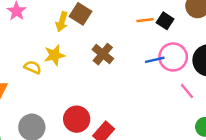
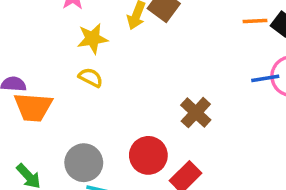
brown cross: (103, 54) -> (196, 113), moved
yellow star: (54, 55) -> (92, 39), moved

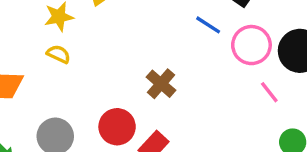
blue line: (265, 78) -> (208, 25), moved, turned 44

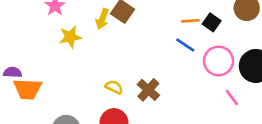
yellow semicircle: (58, 54) -> (114, 87), moved

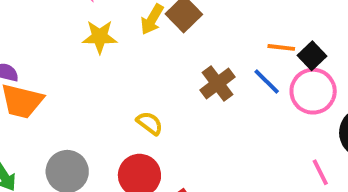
pink circle: (219, 61) -> (313, 91), moved
brown cross: (148, 90) -> (218, 84), moved

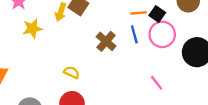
blue line: (267, 82) -> (134, 34), turned 42
pink line: (320, 172) -> (157, 83), moved

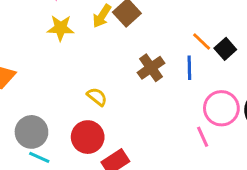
orange line: (139, 13) -> (202, 42), turned 35
pink circle: (162, 34) -> (221, 108), moved

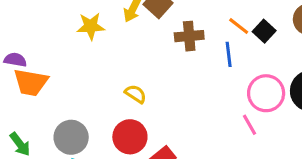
brown cross: (151, 68) -> (189, 36), moved, turned 36

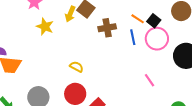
yellow star: (91, 26) -> (45, 27), turned 30
pink circle: (266, 93) -> (157, 39), moved

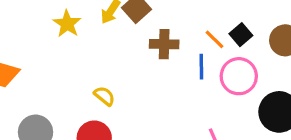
black square: (154, 21) -> (241, 35), moved

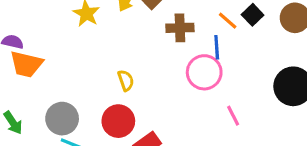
pink circle: (239, 76) -> (204, 72), moved
yellow semicircle: (104, 96) -> (126, 80), turned 35

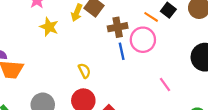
blue line: (217, 47) -> (122, 51), moved
pink circle: (204, 72) -> (143, 40), moved

